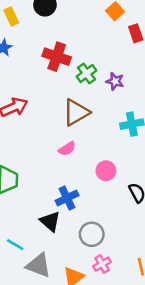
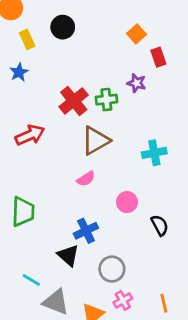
red cross: (57, 57) -> (74, 101), moved, turned 32
green cross: (86, 74) -> (106, 100), turned 30
purple star: (115, 81) -> (137, 83), moved

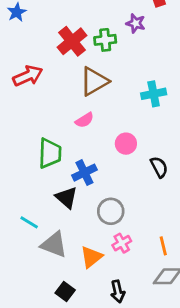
green trapezoid: (23, 212) -> (50, 153), moved

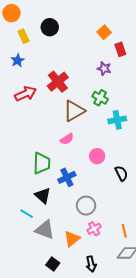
green cross: (105, 40) -> (100, 98), moved, turned 35
red arrow: (28, 76) -> (26, 94), moved
black triangle: (66, 197) -> (43, 195), moved

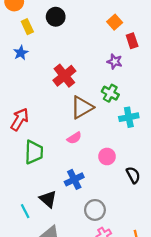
red arrow: (26, 94) -> (20, 119), moved, turned -35
green trapezoid: (42, 163) -> (34, 152), moved
cyan line: (27, 214) -> (25, 211), moved, turned 32

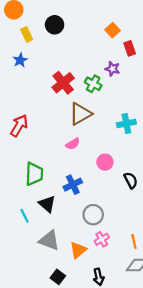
green cross: (110, 93) -> (93, 84), moved
green trapezoid: (34, 152) -> (34, 174), moved

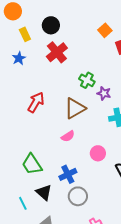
purple star: (112, 69) -> (104, 93), moved
red cross: (63, 83) -> (57, 52), moved
red arrow: (19, 126) -> (36, 102), moved
green trapezoid: (34, 174) -> (32, 164), turned 145
gray circle: (93, 215) -> (78, 196), moved

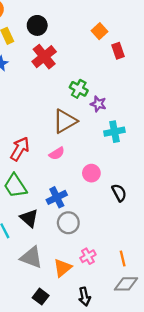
red arrow: (36, 102) -> (20, 149), moved

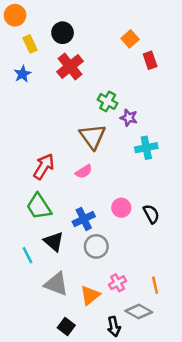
brown triangle: (65, 121) -> (93, 136), turned -36
pink circle: (91, 173) -> (121, 208), moved
gray diamond: (126, 284) -> (139, 311), moved, turned 30

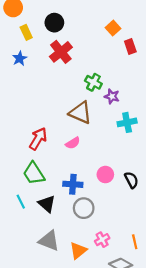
brown triangle: (93, 136) -> (80, 113), turned -30
blue cross: (84, 219) -> (73, 184), turned 30
cyan line: (28, 255) -> (21, 202), moved

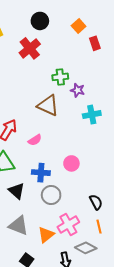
black circle: (54, 23) -> (40, 21), moved
green cross: (93, 82) -> (60, 77), turned -35
pink semicircle: (73, 143) -> (35, 140), moved
black semicircle: (131, 180) -> (96, 202), moved
pink cross: (102, 240) -> (68, 225), size x1.5

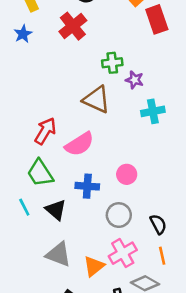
red rectangle: (95, 43) -> (157, 19), size x1.5
pink semicircle: (35, 140) -> (79, 144), size x1.6
gray circle: (51, 195) -> (119, 215), moved

